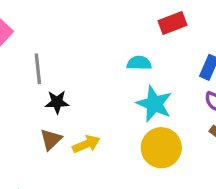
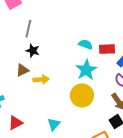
red rectangle: (172, 23) -> (107, 49), moved

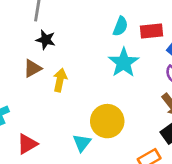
cyan semicircle: (86, 44) -> (120, 26), turned 96
yellow arrow: (41, 79) -> (60, 80), turned -70
yellow circle: (82, 95) -> (107, 121), moved

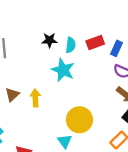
black star: (46, 40) -> (49, 40), moved
cyan star: (124, 63) -> (63, 70), moved

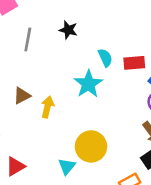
black star: (49, 40) -> (68, 30), moved
cyan semicircle: (71, 45) -> (105, 58), turned -48

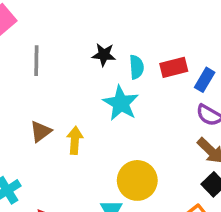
black star: (68, 30) -> (104, 55), moved
cyan semicircle: (105, 58) -> (136, 67), turned 30

